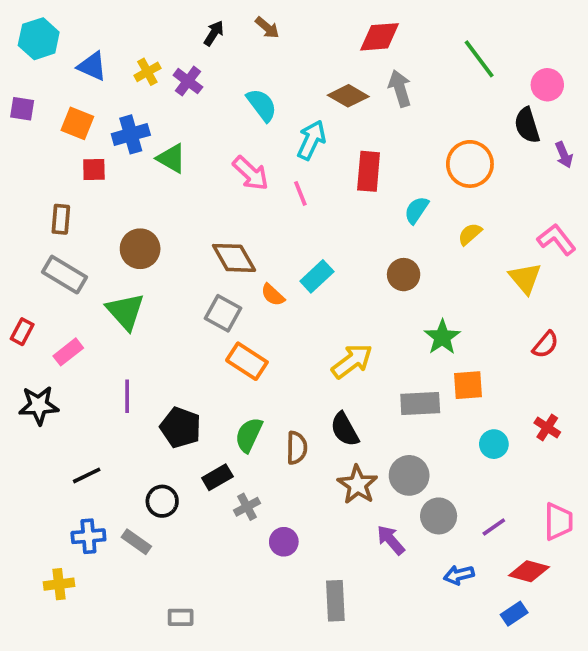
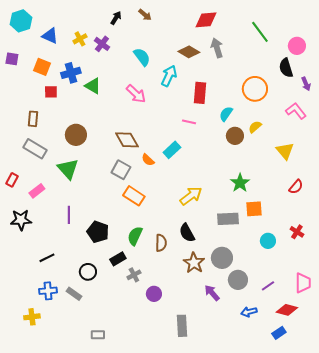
pink line: (300, 193) -> (189, 122), moved, turned -56
pink L-shape: (557, 240) -> (296, 111), moved
brown circle: (404, 275) -> (235, 136), moved

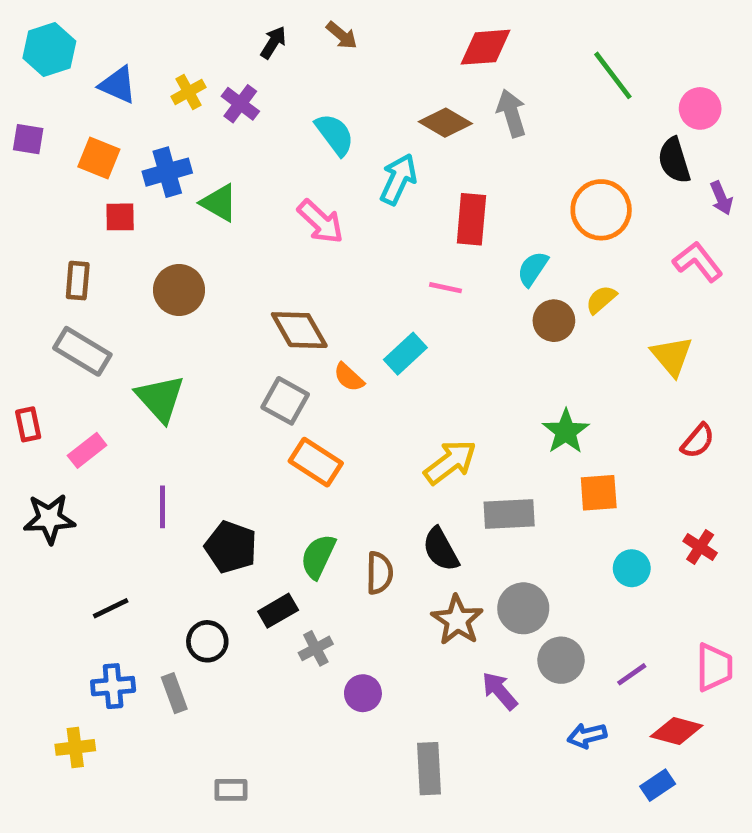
brown circle: (76, 135) -> (179, 290), moved
red rectangle: (12, 180) -> (28, 424), turned -40
gray rectangle: (228, 219) -> (509, 514), moved
gray rectangle: (74, 294) -> (174, 693), turned 35

